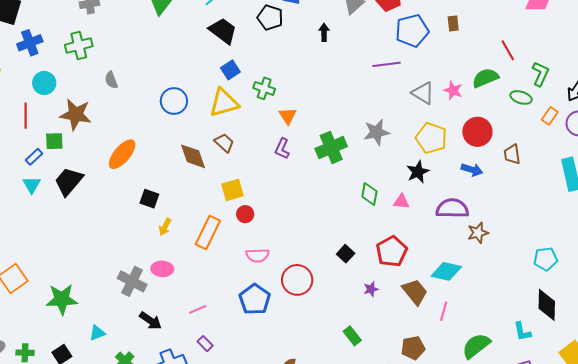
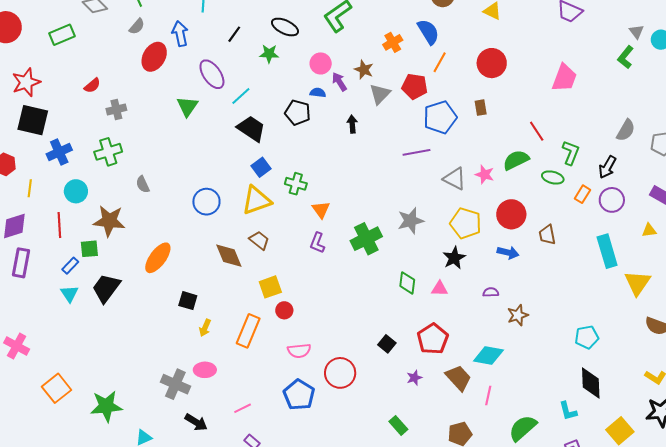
purple semicircle: (452, 208) -> (491, 292), size x0.5

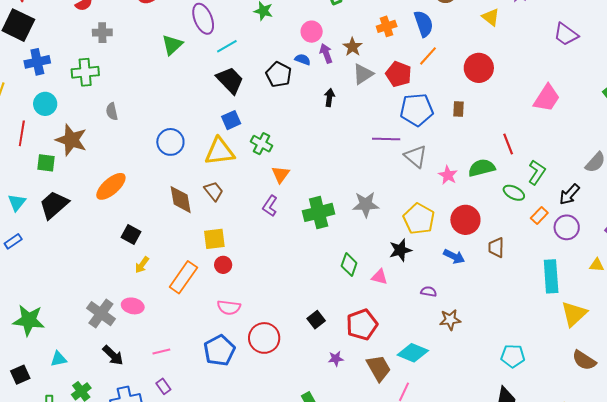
gray triangle: (455, 179) -> (416, 156), moved
blue rectangle: (70, 266) -> (13, 241), moved

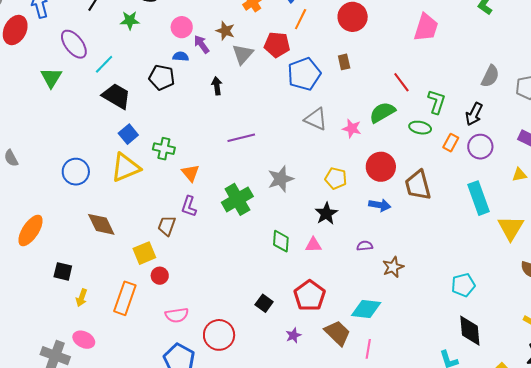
purple line: (386, 139) -> (241, 138), moved
brown trapezoid: (214, 191) -> (167, 226), moved, turned -105
yellow pentagon: (419, 219) -> (336, 178), size x0.7
brown trapezoid: (496, 248) -> (418, 185), size x1.5
pink ellipse: (133, 306) -> (84, 340), turned 30

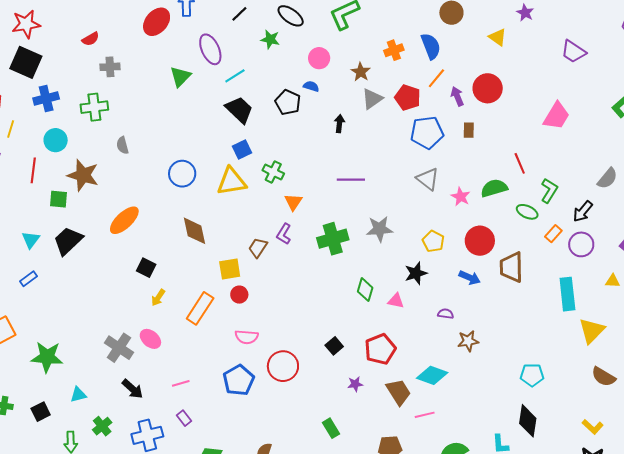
purple arrow: (202, 44) -> (457, 96), moved
pink line: (368, 349) -> (425, 415), turned 54

